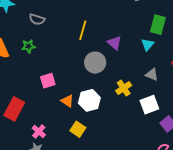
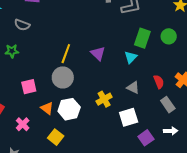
yellow line: (83, 30) -> (66, 54), moved
gray circle: (95, 63) -> (63, 77), moved
pink cross: (39, 131) -> (23, 124), moved

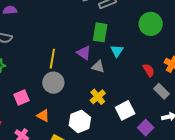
green circle: (169, 36) -> (151, 24), size x1.5
green rectangle: (142, 38) -> (100, 32), moved
gray triangle: (133, 88) -> (98, 67), moved
white hexagon: (69, 109) -> (80, 121), moved

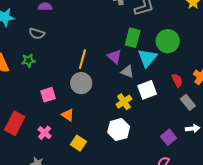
green circle: (151, 24) -> (168, 41), moved
cyan triangle: (117, 51) -> (147, 58), size x1.5
white square: (125, 110) -> (147, 90), moved
white hexagon: (80, 121) -> (119, 130), moved

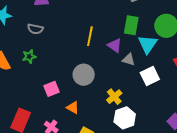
yellow line: (82, 59) -> (90, 36), moved
yellow cross: (124, 102) -> (114, 97), moved

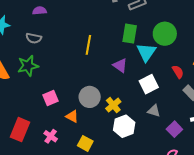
purple triangle: (115, 45) -> (120, 65), moved
green star: (29, 56) -> (28, 66), size x1.5
gray triangle: (129, 60) -> (154, 111), moved
gray circle: (84, 75) -> (90, 97), moved

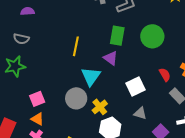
cyan triangle: (146, 52) -> (91, 76), moved
purple triangle: (120, 65) -> (111, 58), moved
orange triangle: (72, 116) -> (37, 119), moved

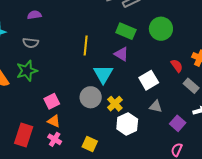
green rectangle: (117, 36) -> (126, 31), turned -72

